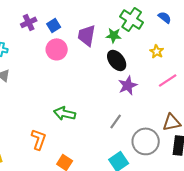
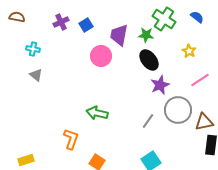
pink circle: (57, 49) -> (101, 56), moved
gray circle: (146, 141) -> (178, 110), moved

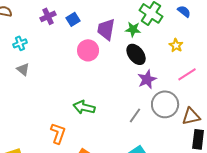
cyan cross: (33, 49) -> (20, 43), turned -32

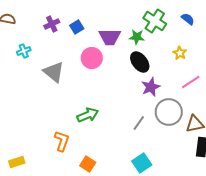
purple trapezoid: (106, 29) -> (110, 37), turned -100
gray triangle: (23, 69) -> (54, 72), moved, size x1.6
green arrow: (84, 107) -> (88, 115), turned 145

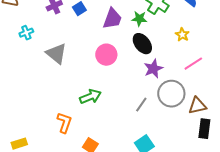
purple trapezoid: (110, 37) -> (112, 19), turned -70
pink circle: (92, 58) -> (106, 55), moved

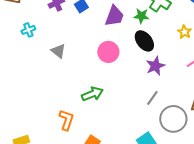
gray triangle: (56, 54) -> (58, 51), size x0.7
gray circle: (171, 94) -> (173, 119), moved
gray line: (141, 105) -> (152, 98), moved

